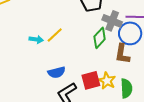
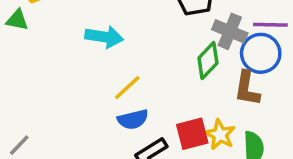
yellow line: (55, 35) -> (127, 88), moved
cyan arrow: (36, 39) -> (104, 37), moved, size x1.5

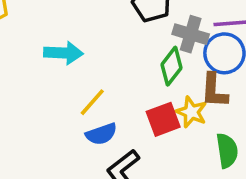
red square: (192, 134) -> (163, 119), moved
yellow star: (220, 135) -> (191, 112), moved

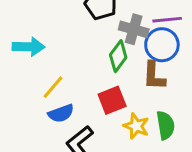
yellow star: (191, 112) -> (136, 126), moved

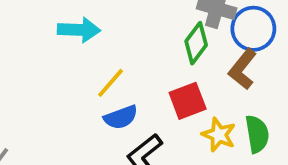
brown L-shape: (154, 76) -> (243, 69), turned 36

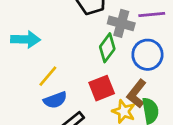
blue circle: (253, 29) -> (147, 55), moved
brown L-shape: (243, 69) -> (137, 94), moved

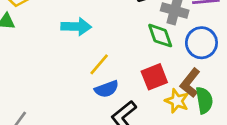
green diamond: (107, 48) -> (160, 36), turned -56

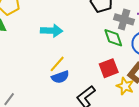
yellow line: (99, 64) -> (57, 64), moved
blue semicircle: (107, 89) -> (60, 77), moved

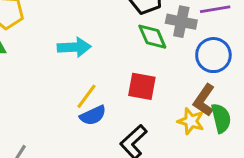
green diamond: (113, 38) -> (152, 37), moved
red square: (109, 68) -> (142, 86), moved, turned 36

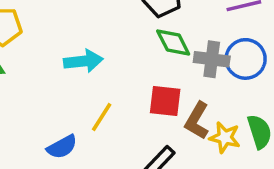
gray cross: (181, 22) -> (212, 59), moved
brown L-shape: (204, 100) -> (197, 121), moved
blue semicircle: (93, 115) -> (62, 147), moved

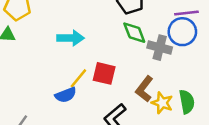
blue circle: (246, 59) -> (182, 32), moved
red square: (165, 101) -> (104, 73), moved
blue semicircle: (62, 147) -> (66, 95), moved

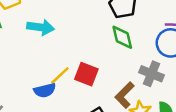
cyan arrow: (70, 38) -> (40, 27), moved
gray cross: (160, 48) -> (152, 74), moved

